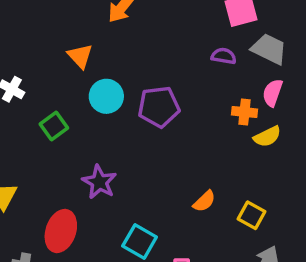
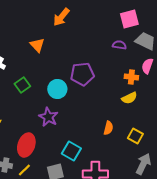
cyan circle: (106, 96) -> (57, 89), moved
yellow semicircle: (267, 137) -> (129, 98), moved
orange semicircle: (204, 201) -> (108, 128), turned -32

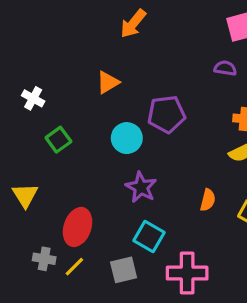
orange triangle: (37, 45) -> (108, 82), moved, turned 42
green square: (22, 85) -> (58, 140), moved
purple star: (48, 117) -> (141, 187), moved

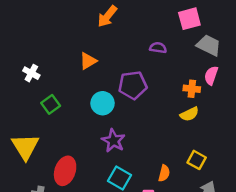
purple semicircle: (225, 68) -> (158, 48), moved
yellow triangle: (25, 195) -> (25, 147), size x1.4
orange semicircle: (208, 200) -> (164, 173), moved

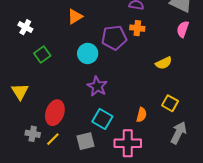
orange cross: (192, 89) -> (137, 28), moved
yellow triangle: (25, 147) -> (20, 92), size x0.7

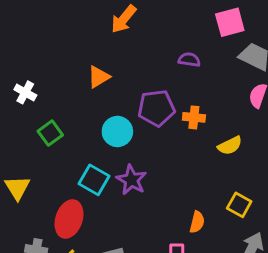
orange cross: (137, 28) -> (194, 117), moved
cyan square: (102, 119) -> (94, 180), moved

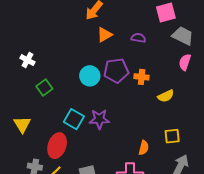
orange triangle: (99, 77) -> (105, 35), moved
cyan circle: (117, 131) -> (90, 76), moved
purple star: (131, 180) -> (99, 119), turned -30
yellow square: (239, 205) -> (172, 136), turned -35

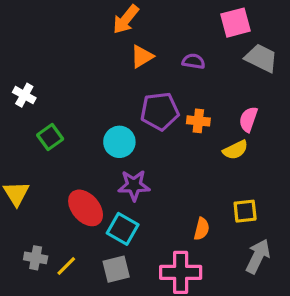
pink semicircle: (185, 62) -> (248, 119), moved
cyan circle: (90, 76) -> (119, 142), moved
cyan square: (74, 119) -> (123, 229), moved
red ellipse: (57, 146) -> (86, 208), moved, turned -60

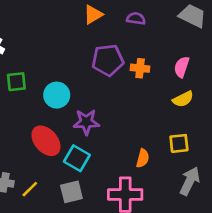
green square: (50, 137) -> (16, 82), turned 30
cyan circle: (119, 142) -> (57, 95), moved
yellow semicircle: (235, 150) -> (183, 99), moved

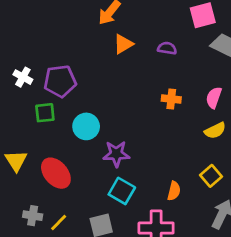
purple pentagon: (108, 60) -> (60, 81), moved
red ellipse: (46, 141) -> (56, 173), moved
yellow square: (179, 143) -> (211, 176), turned -35
cyan square: (77, 158) -> (122, 191), moved

